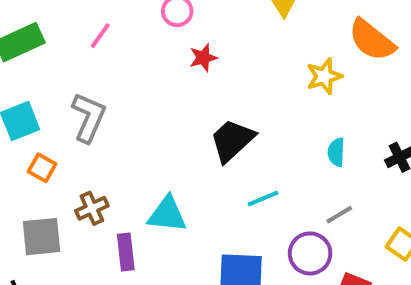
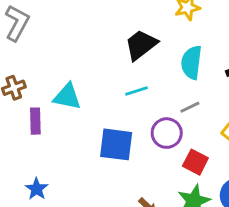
black trapezoid: (232, 140) -> (141, 45), moved
cyan semicircle: (336, 152) -> (191, 62), size x1.6

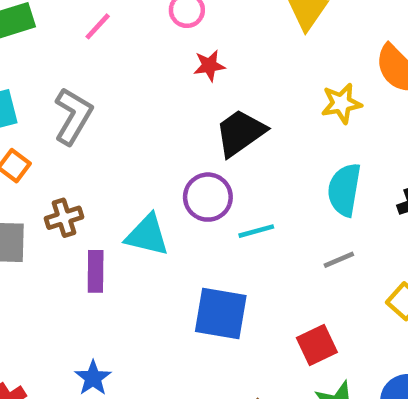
black trapezoid: (141, 45) -> (240, 133), moved
purple circle: (167, 133) -> (208, 197), moved
red square: (195, 162) -> (317, 345), moved, turned 35

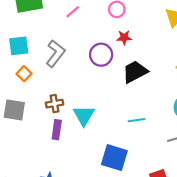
purple circle: (208, 197) -> (101, 55), moved
brown cross: (64, 218) -> (55, 104), moved
cyan triangle: (147, 235) -> (84, 115), turned 40

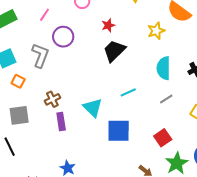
red star: (124, 38) -> (108, 25), moved
purple circle: (101, 55) -> (63, 37), moved
cyan triangle: (84, 115) -> (93, 108), moved

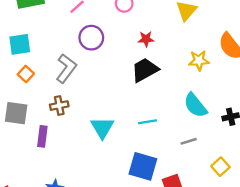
gray L-shape: (40, 55) -> (66, 68), moved
cyan semicircle: (164, 68) -> (195, 105), turned -55
purple rectangle: (61, 121) -> (42, 136), moved
blue square: (119, 131) -> (143, 166), moved

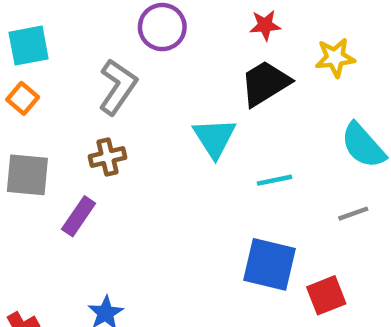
yellow star: (199, 60) -> (335, 58), moved
orange square: (26, 74) -> (23, 98), moved
cyan triangle: (102, 128) -> (215, 138), moved
purple rectangle: (42, 136) -> (79, 216), turned 30

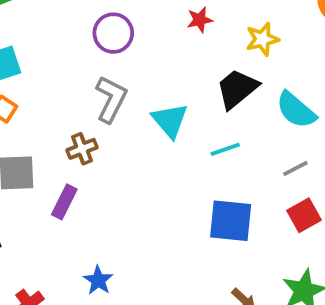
black trapezoid: (265, 83) -> (237, 89), moved
gray L-shape: (118, 87) -> (111, 99), moved
red square: (326, 295) -> (304, 215), moved

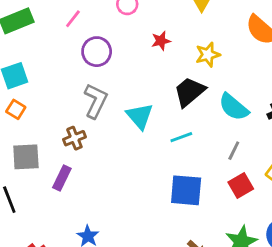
gray line: (295, 168) -> (234, 151), turned -36

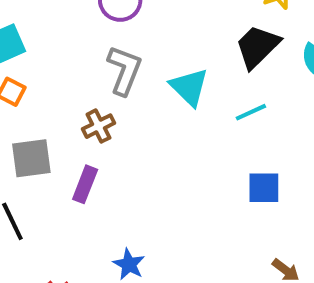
blue square: (186, 190) -> (264, 188), size x0.7

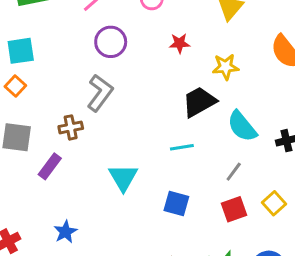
cyan triangle: (189, 87) -> (123, 177), moved

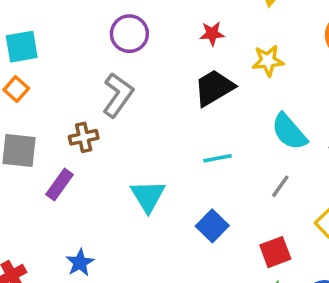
black trapezoid: (199, 102) -> (214, 88), moved
blue square: (176, 204) -> (212, 226), turned 30
red square: (234, 209) -> (275, 252), moved

